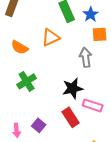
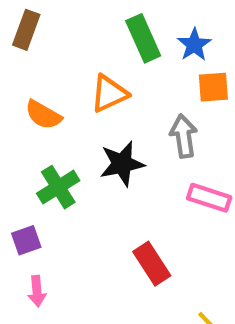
black star: (73, 88) -> (122, 164), moved
pink rectangle: (93, 105) -> (209, 198), moved
purple square: (39, 125) -> (26, 240), moved, turned 32

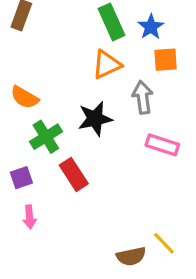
orange triangle: (109, 94) -> (107, 65), moved
orange semicircle: (43, 115) -> (25, 97), moved
red rectangle: (152, 264) -> (74, 174), moved

